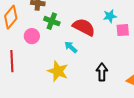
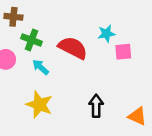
cyan arrow: (71, 47) -> (41, 67), moved

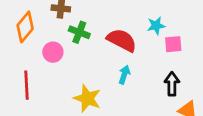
cyan arrow: (41, 67) -> (124, 75), moved, turned 66
black arrow: (96, 106) -> (172, 84), moved

